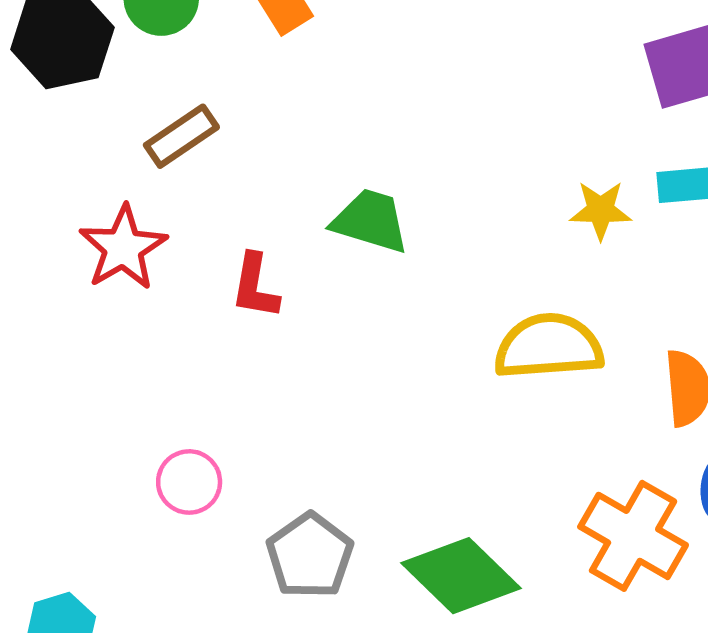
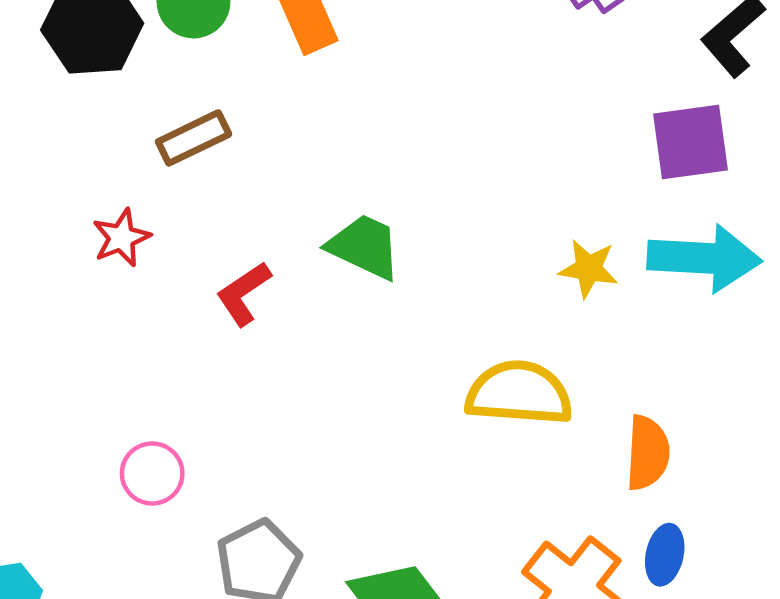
red star: (123, 248) -> (121, 238), size x0.7
red L-shape: (255, 286) -> (244, 294), turned 38

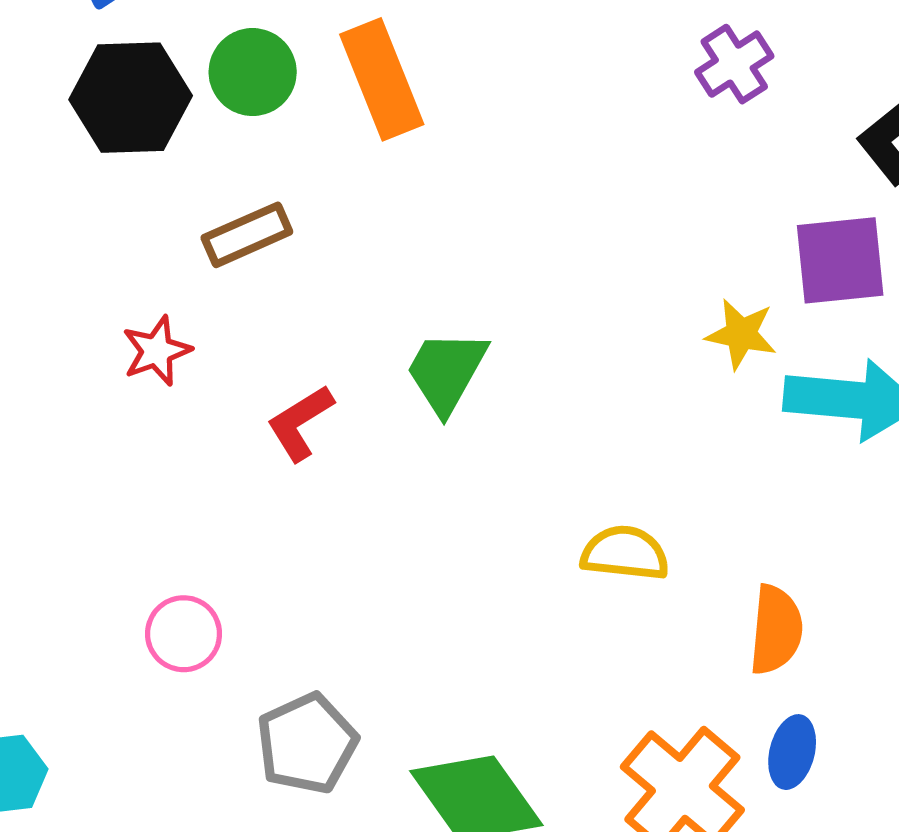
green trapezoid: (364, 247) -> (446, 372), turned -88
yellow star: (588, 269) -> (741, 334), moved
yellow semicircle: (519, 393) -> (625, 553), size x0.7

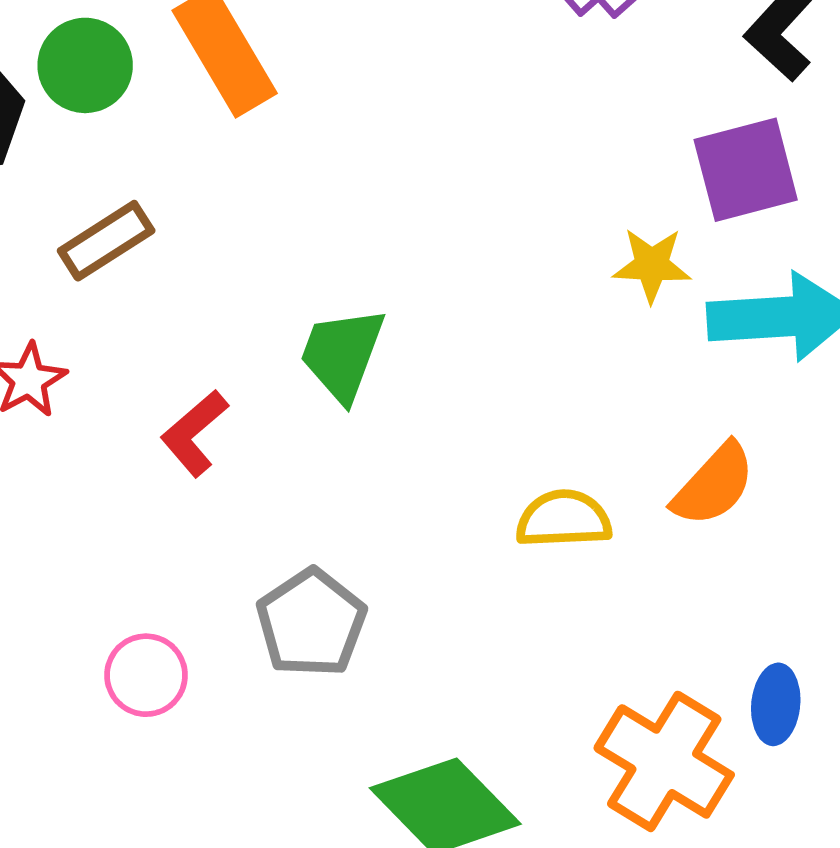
orange semicircle: (776, 630) -> (714, 485), moved, turned 46
pink circle: (184, 634) -> (146, 675), moved
gray pentagon: (307, 744) -> (311, 623), moved

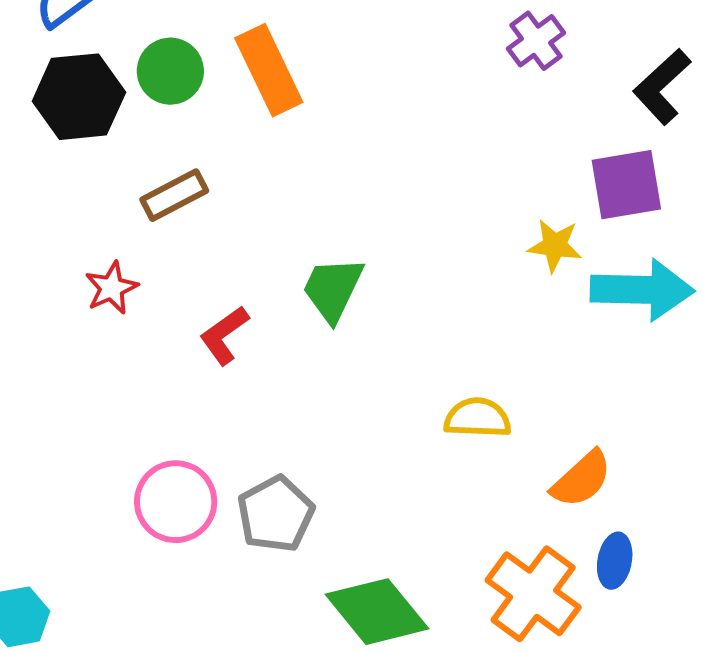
orange semicircle: (714, 485) -> (582, 479), moved
gray pentagon: (311, 623) -> (276, 514), moved
pink circle: (146, 675) -> (176, 502), size x1.4

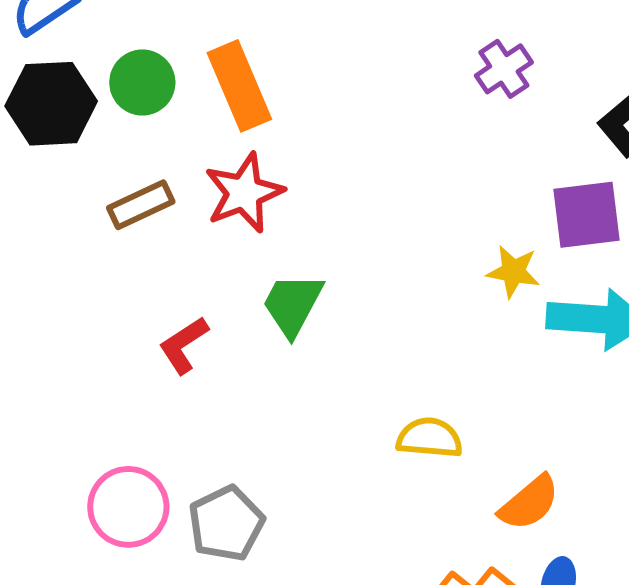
red star: (112, 288) -> (244, 193), moved, size x1.5

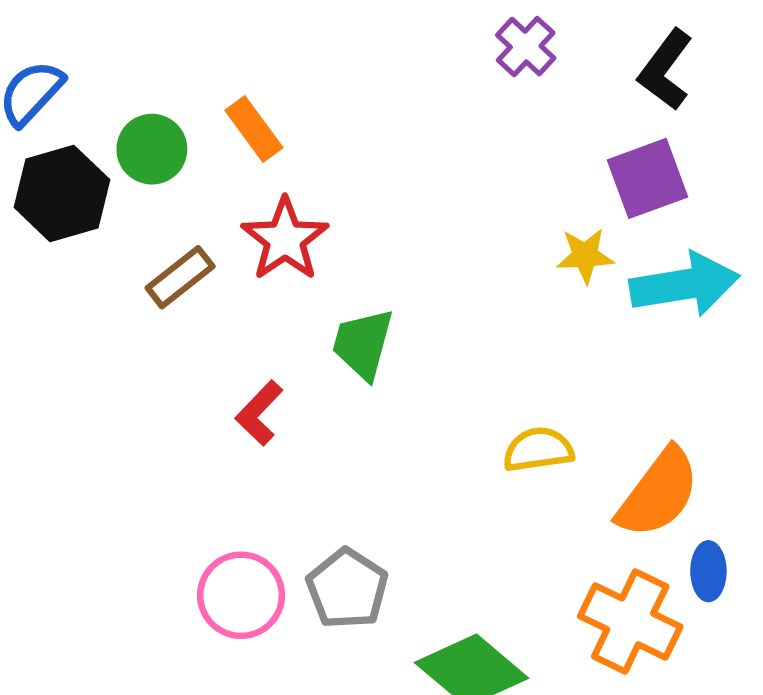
orange rectangle: (239, 86) -> (254, 129), size x0.7
orange semicircle: (529, 503) -> (658, 493), size x1.4

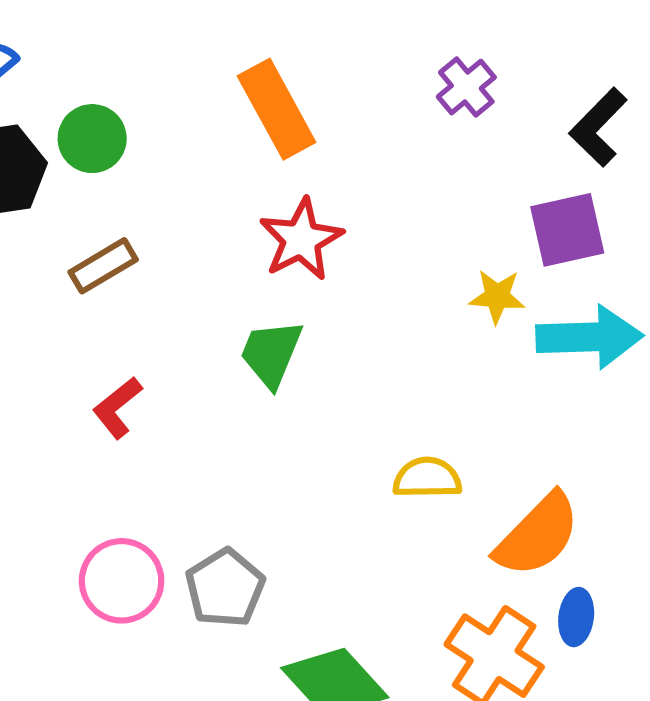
orange rectangle: (254, 129) -> (277, 109), moved, size x1.5
red star: (285, 239) -> (301, 239), moved
red L-shape: (259, 413) -> (117, 408), moved

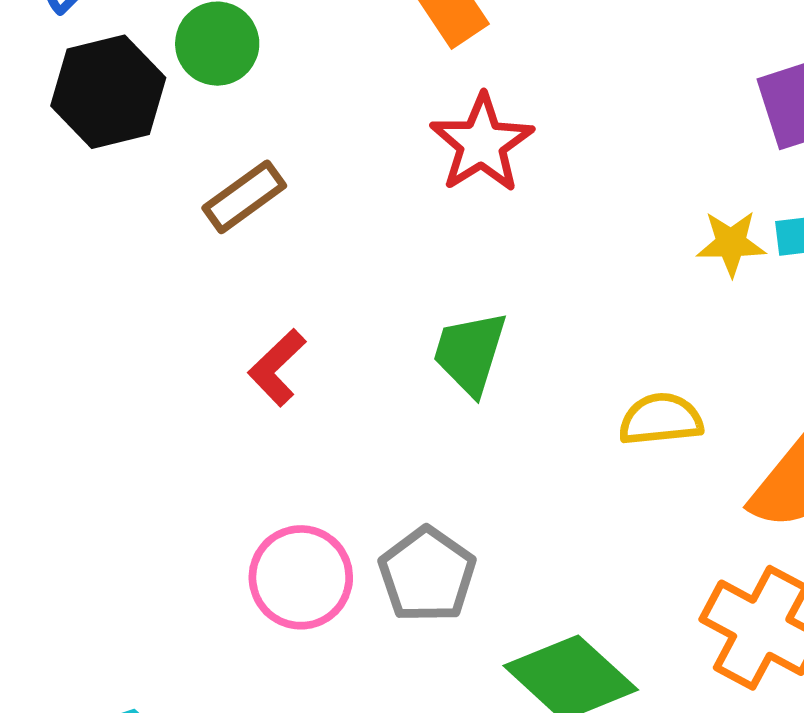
yellow star: (497, 296) -> (731, 243), moved
green trapezoid: (271, 354) -> (470, 353), moved

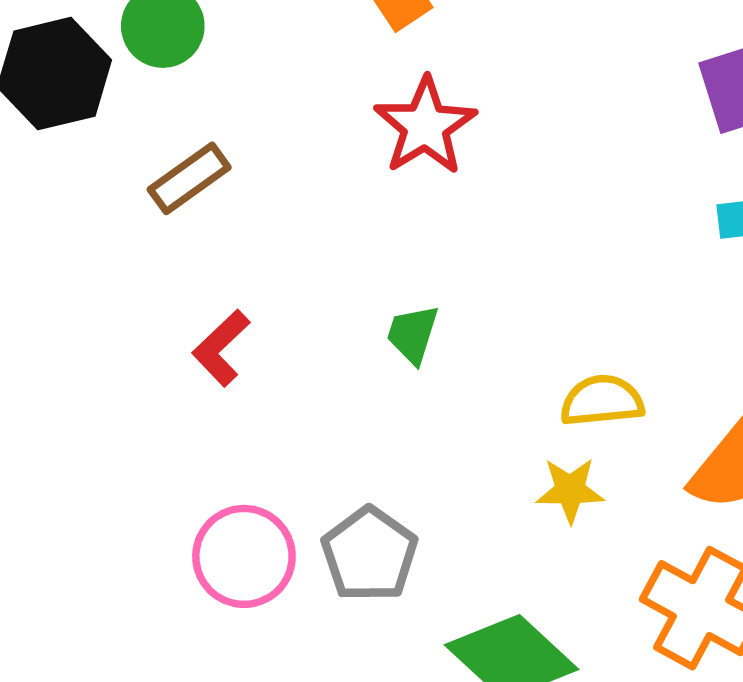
yellow star: (731, 243) -> (570, 490), moved
green trapezoid: (470, 353) -> (413, 334), size x0.7

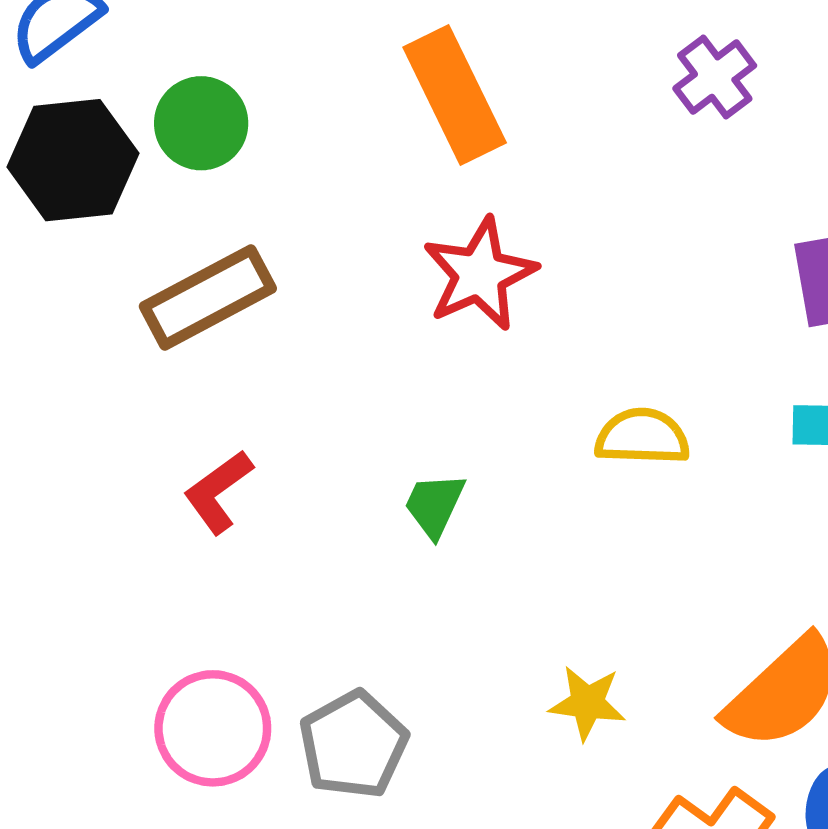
brown rectangle: (189, 178) -> (208, 297), size x1.4
yellow semicircle: (602, 401) -> (642, 437), moved

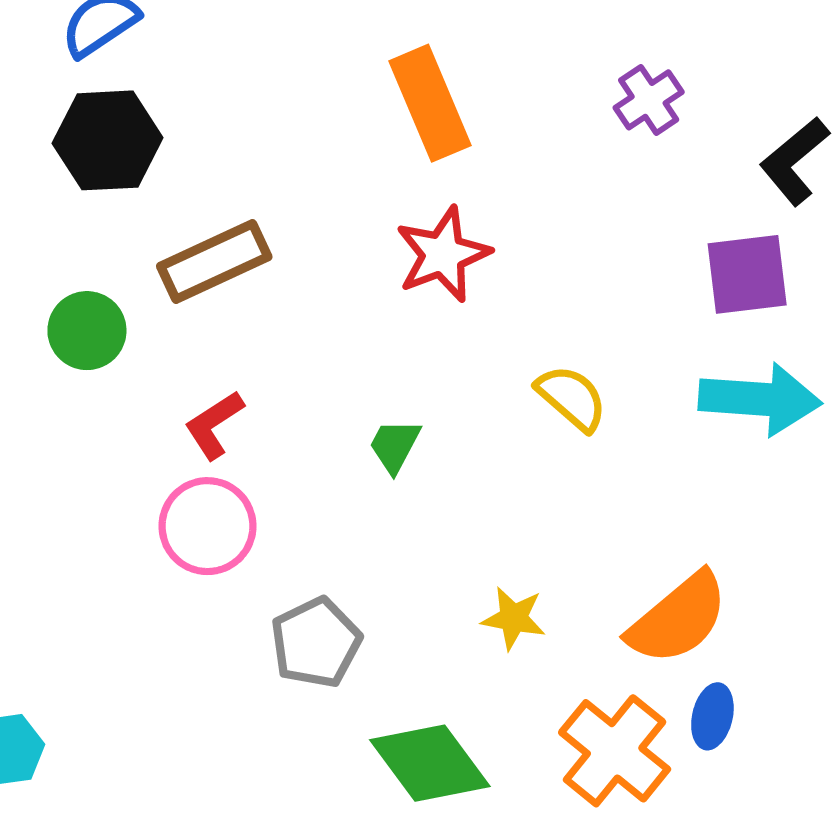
green circle: (201, 123) -> (87, 331), moved
yellow semicircle: (642, 437) -> (572, 398), turned 36
pink circle: (213, 728) -> (207, 526), moved

